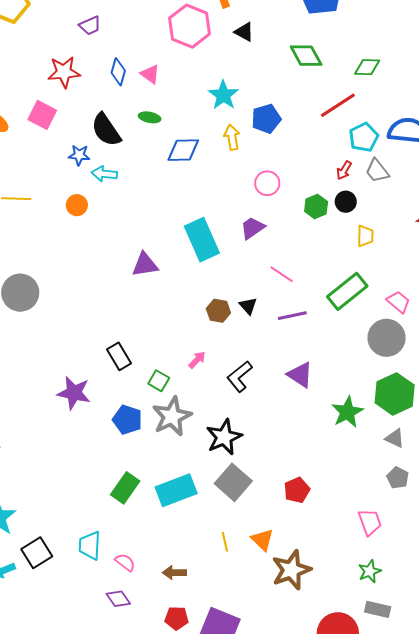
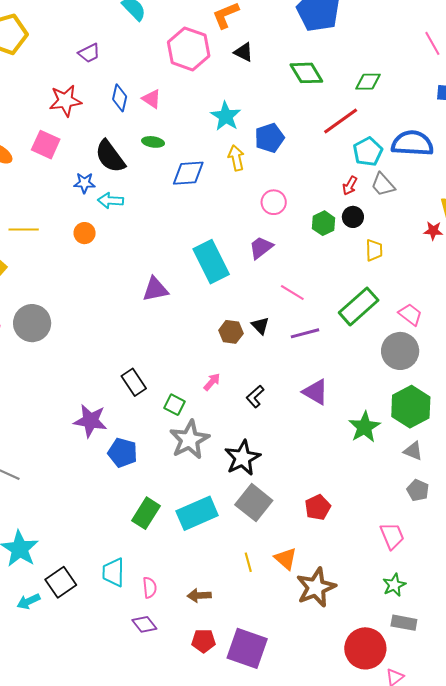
black L-shape: (240, 376) -> (255, 396), size x0.7
blue pentagon: (127, 420) -> (123, 453), moved
pink semicircle: (125, 562) -> (150, 588), turned 50

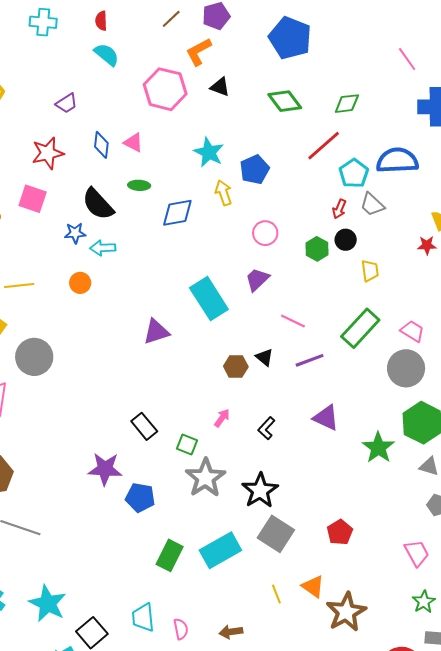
gray circle: (32, 323) -> (34, 357), moved

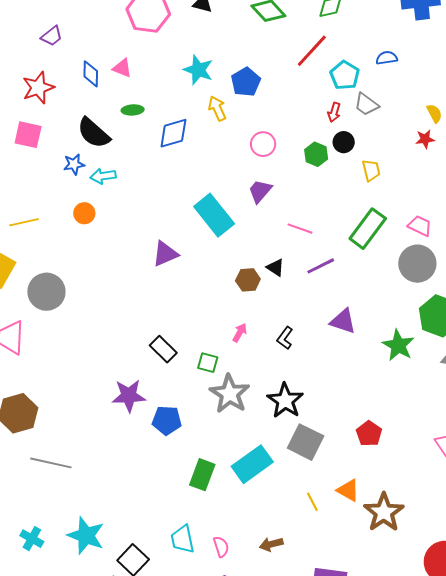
blue semicircle: (397, 161) -> (387, 58), size x0.5

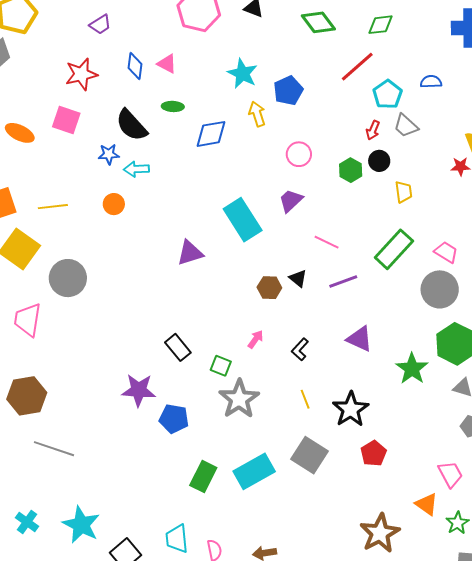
black star: (285, 401) -> (351, 409), moved
orange triangle: (348, 490) -> (427, 504), moved
yellow line: (312, 502) -> (305, 399), moved

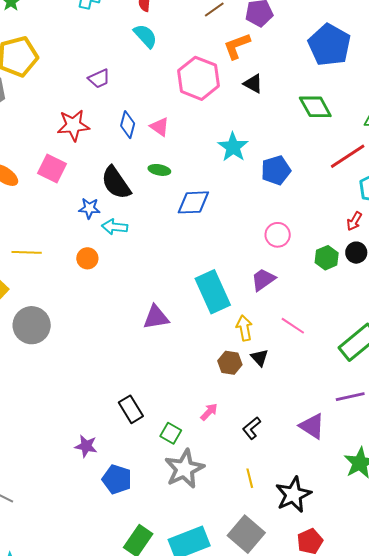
yellow arrow: (257, 114) -> (244, 328), moved
purple line: (343, 281) -> (350, 397), moved
purple star: (139, 390) -> (86, 446), size x0.7

